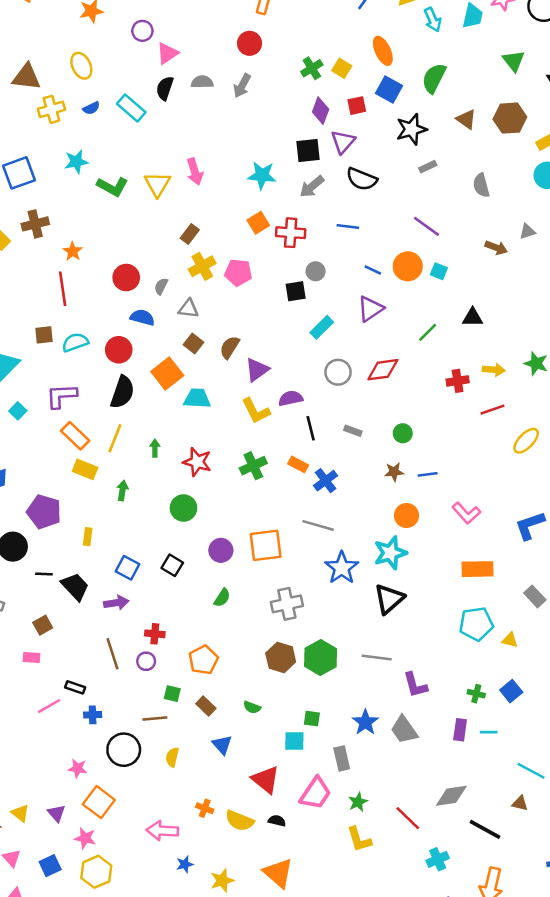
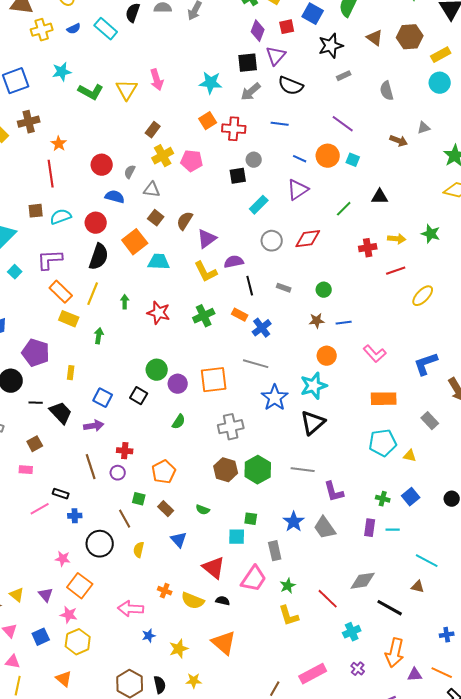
green circle: (183, 508) -> (157, 370), moved
brown line: (155, 719) -> (125, 519), turned 66

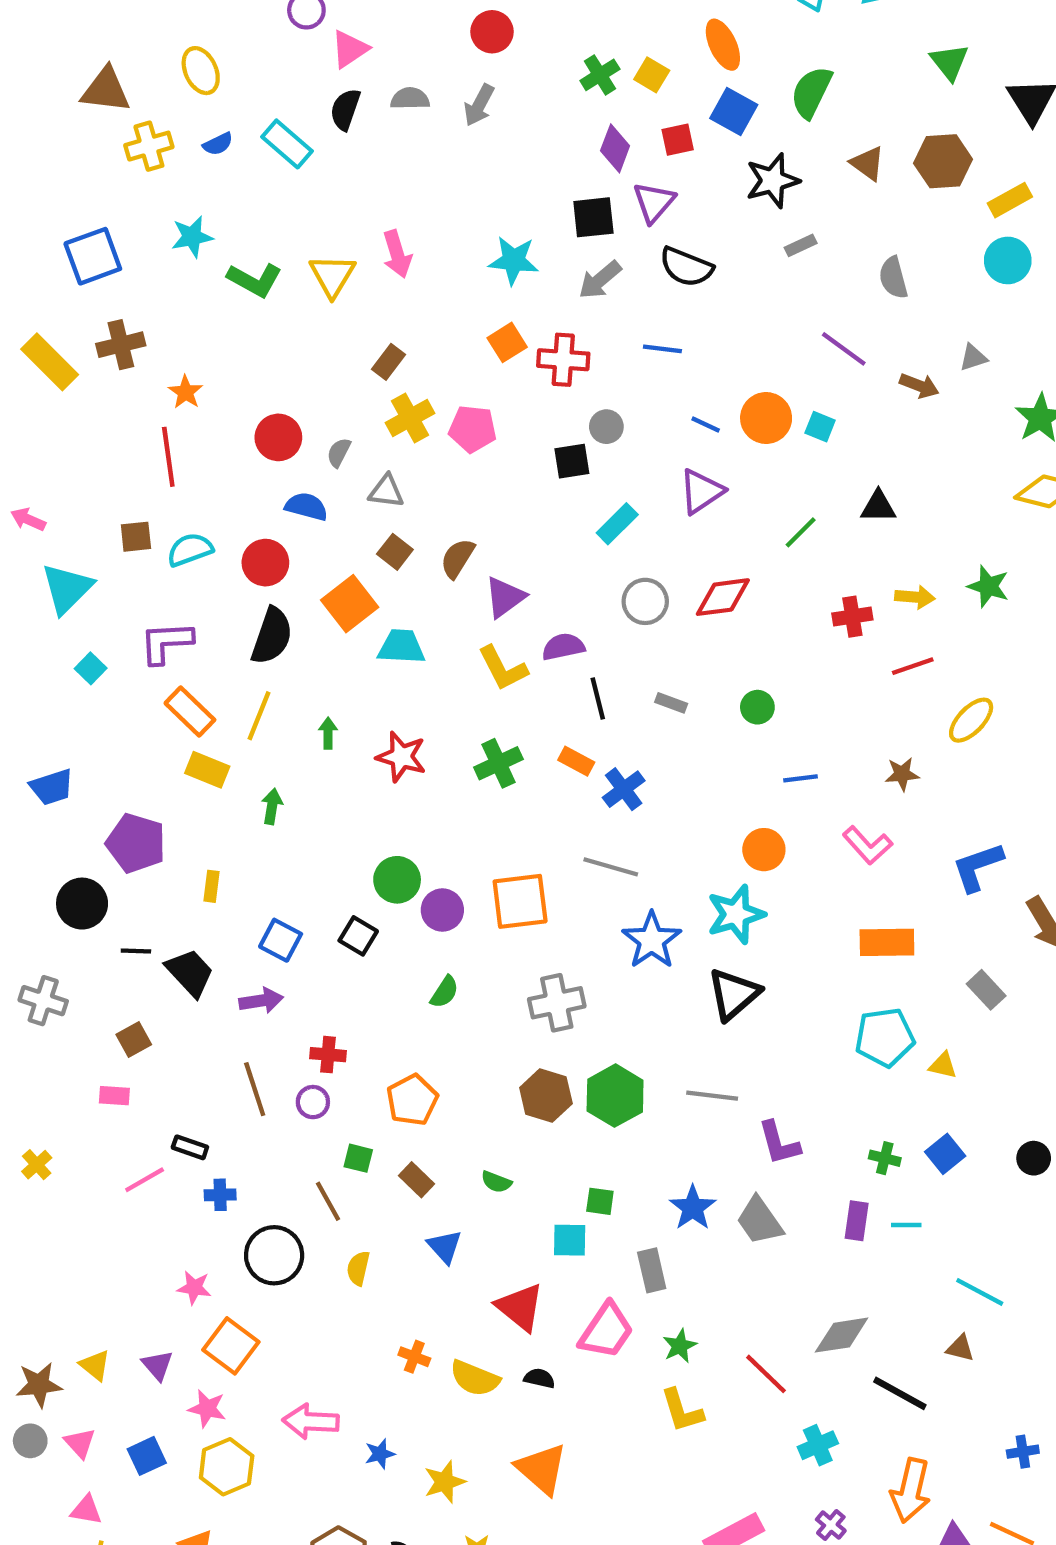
purple line: (343, 124) -> (844, 349), moved
brown star: (317, 321) -> (902, 774), moved
pink arrow: (131, 609) -> (311, 1421), moved

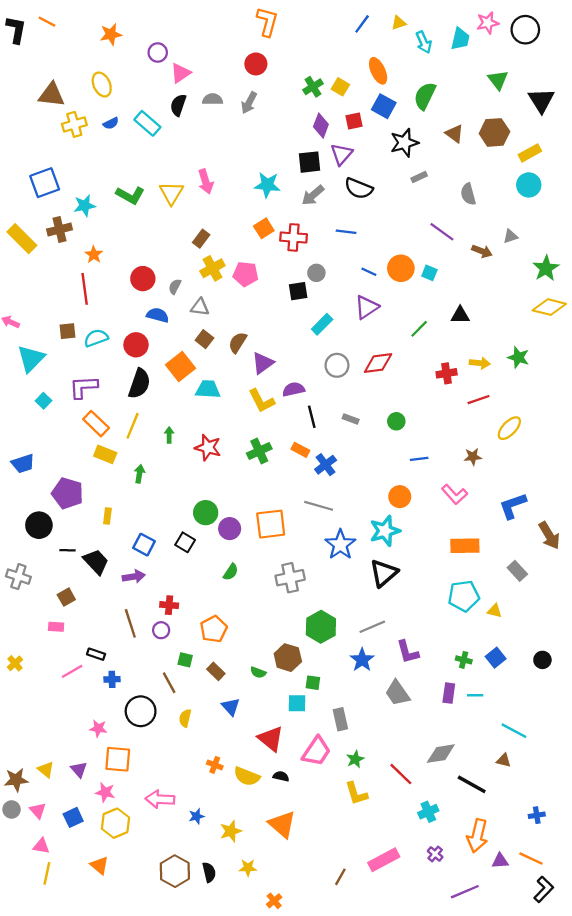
cyan star: (192, 237) -> (85, 206), moved
brown hexagon: (546, 1096) -> (288, 658), moved
gray line: (712, 1096) -> (372, 627), turned -30
blue star: (693, 1208) -> (362, 660), moved
orange square: (231, 1346) -> (118, 759), turned -32

